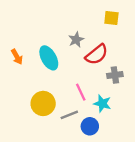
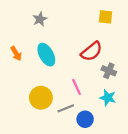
gray star: (76, 40) -> (40, 19), moved
gray cross: (115, 75) -> (109, 71), turned 32
cyan star: (102, 103) -> (108, 98), moved

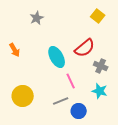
yellow square: (106, 17) -> (98, 16), turned 32
cyan ellipse: (46, 55) -> (57, 57), moved
yellow circle: (41, 98) -> (23, 96), moved

